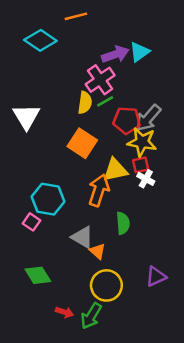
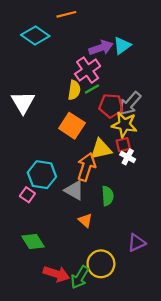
gray triangle: (82, 237) -> (74, 190), moved
yellow circle: (106, 285) -> (101, 264), moved
red arrow: (65, 312) -> (56, 274), size x1.6

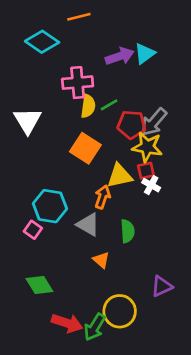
pink cross: (88, 70) -> (78, 83), moved, turned 30
orange arrow: (86, 167) -> (103, 197), size x0.7

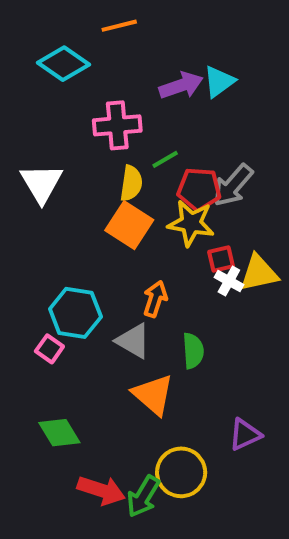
yellow semicircle: (88, 106) -> (131, 183), moved
yellow star: (147, 147) -> (191, 223), moved
yellow triangle: (120, 176) -> (259, 273), moved
orange triangle: (101, 260) -> (153, 395), size x1.6

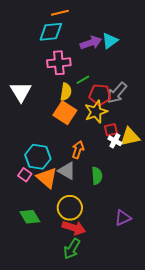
cyan diamond: (63, 64) -> (51, 32), moved, turned -40
yellow star: (191, 223) -> (96, 112), turned -30
orange triangle: (153, 395) -> (47, 178), moved
yellow circle: (181, 472) -> (70, 208), moved
red arrow: (101, 490) -> (74, 228), moved

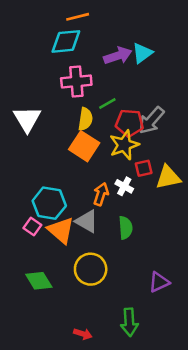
white cross: (115, 141) -> (124, 186), moved
red arrow: (74, 228) -> (83, 334), moved, size x0.6
green arrow: (72, 249) -> (129, 322), moved, turned -35

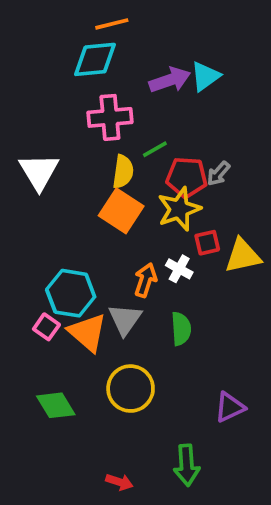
gray arrow: (151, 120) -> (218, 174), size x0.6
gray triangle: (87, 221) -> (125, 319), turned 35

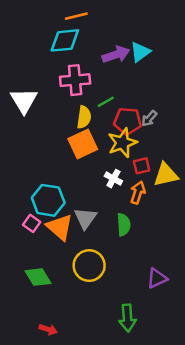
white triangle: (39, 172) -> (24, 101), moved
orange square: (121, 211) -> (83, 144), turned 32
white cross: (179, 269) -> (113, 179), moved
orange arrow: (146, 280) -> (138, 193), moved
red arrow: (119, 482) -> (48, 329), moved

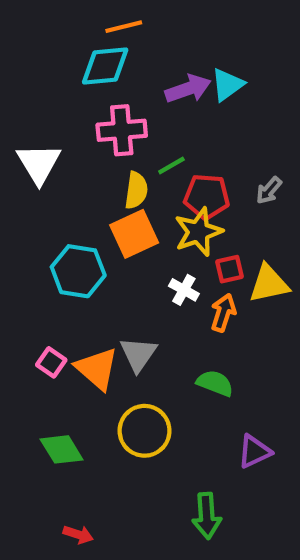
gray arrow: (149, 118) -> (269, 190), moved
cyan hexagon: (48, 200) -> (78, 271), moved
green semicircle: (124, 225) -> (215, 383), moved, turned -65

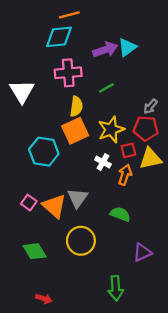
green line: (171, 165) -> (106, 88), moved
red pentagon: (207, 197) -> (146, 128), moved

